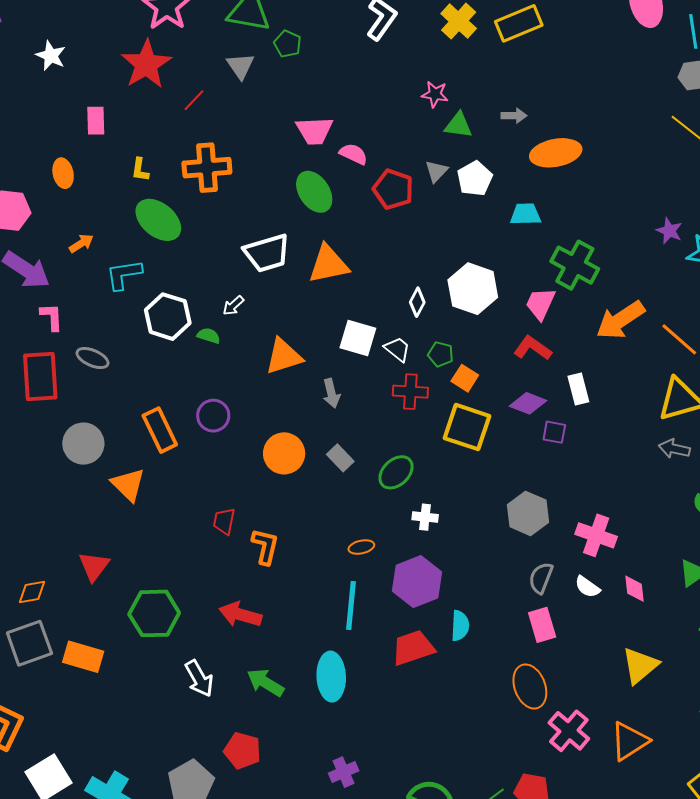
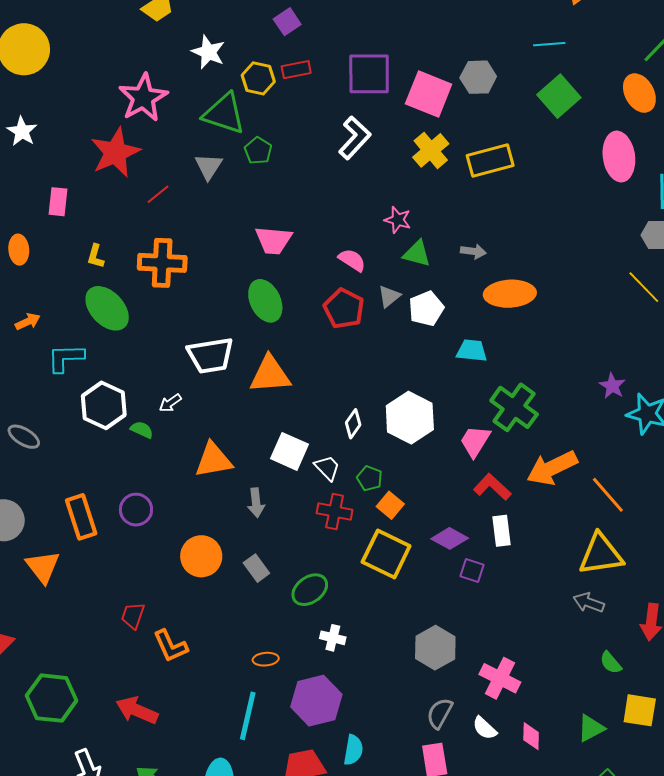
pink semicircle: (354, 154) -> (352, 260), moved
red L-shape: (533, 348) -> (492, 487), moved
orange L-shape: (265, 546) -> (170, 646), turned 135

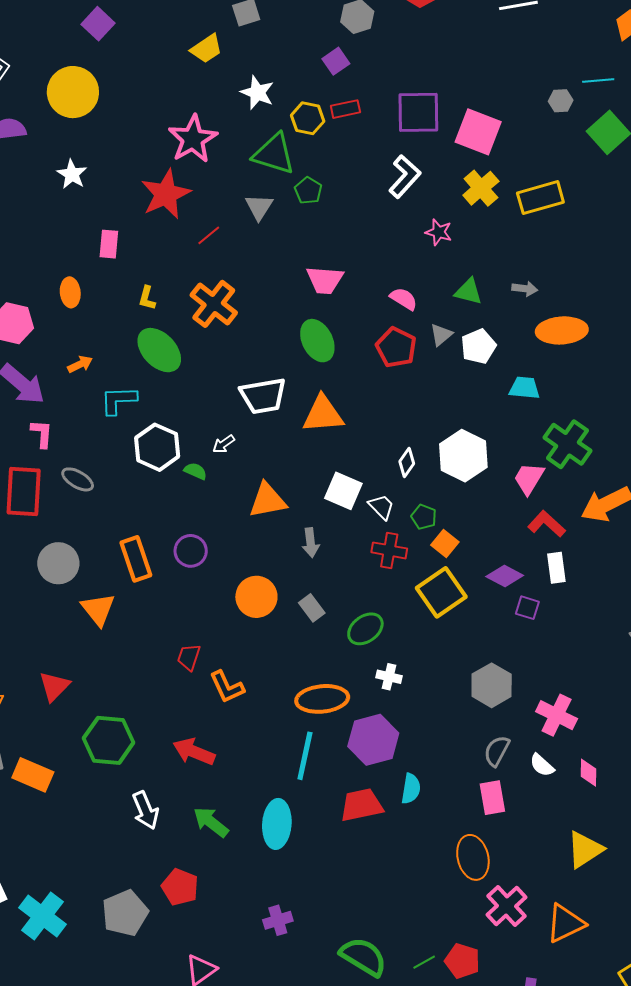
gray hexagon: (478, 77) -> (561, 101), moved, size x0.7
pink star: (398, 220) -> (439, 232), moved
orange cross: (162, 263) -> (214, 304), turned 36
yellow square: (386, 554) -> (441, 592), turned 30
orange ellipse: (266, 659) -> (322, 699), size x2.0

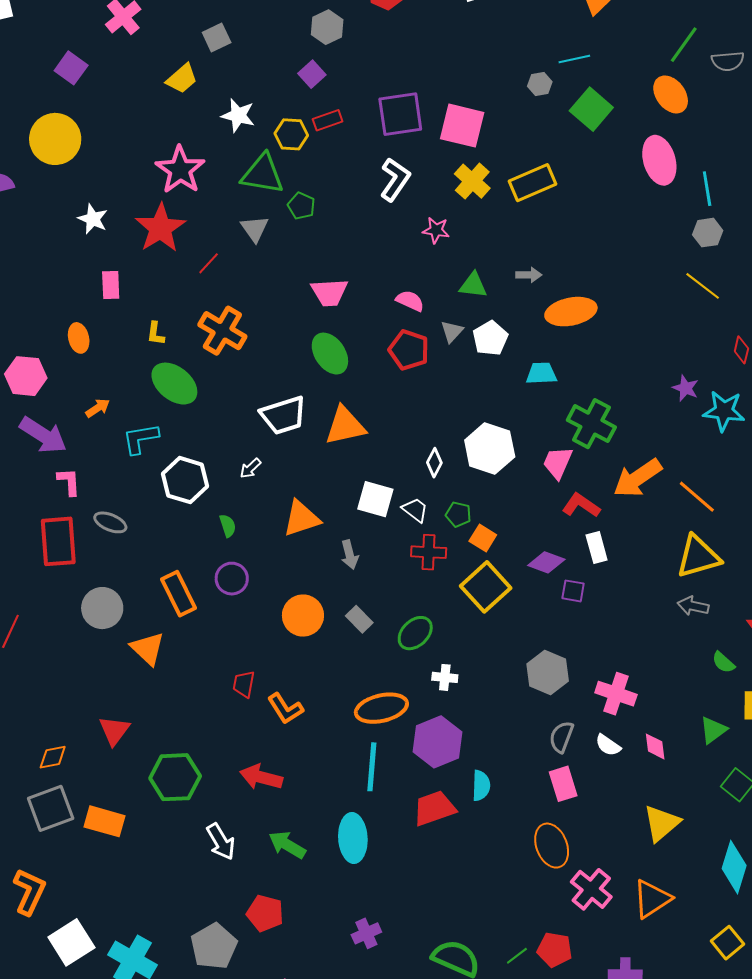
white star: (72, 174) -> (93, 219), moved
green semicircle: (195, 471) -> (228, 526), moved, turned 55

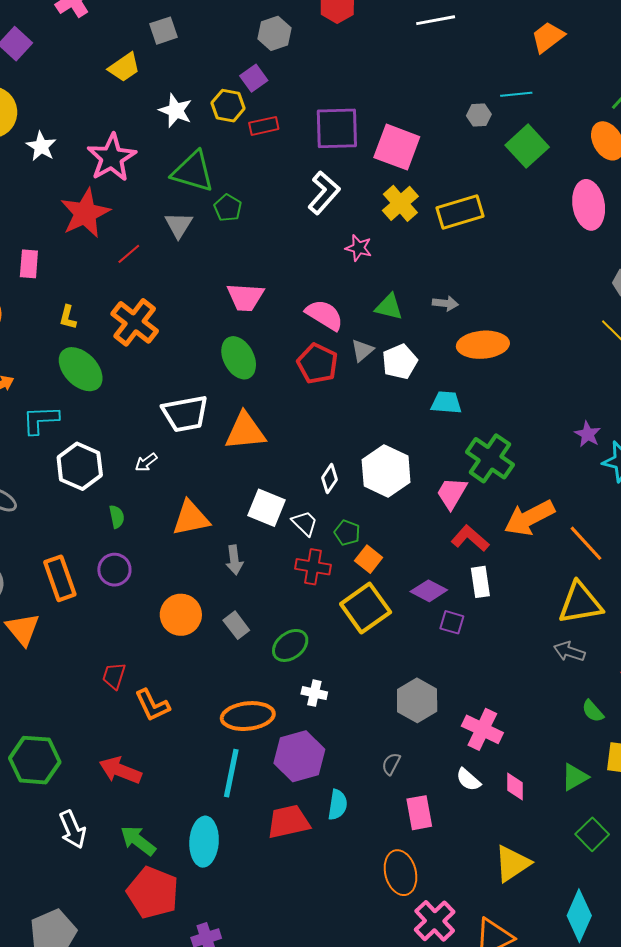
yellow hexagon: (291, 134) -> (228, 106), moved
white star: (93, 219) -> (41, 146), moved
pink semicircle: (410, 301) -> (324, 315), size x1.4
gray semicircle: (561, 737) -> (391, 764), moved, size x0.7
red pentagon: (265, 913) -> (153, 893), moved, size x1.4

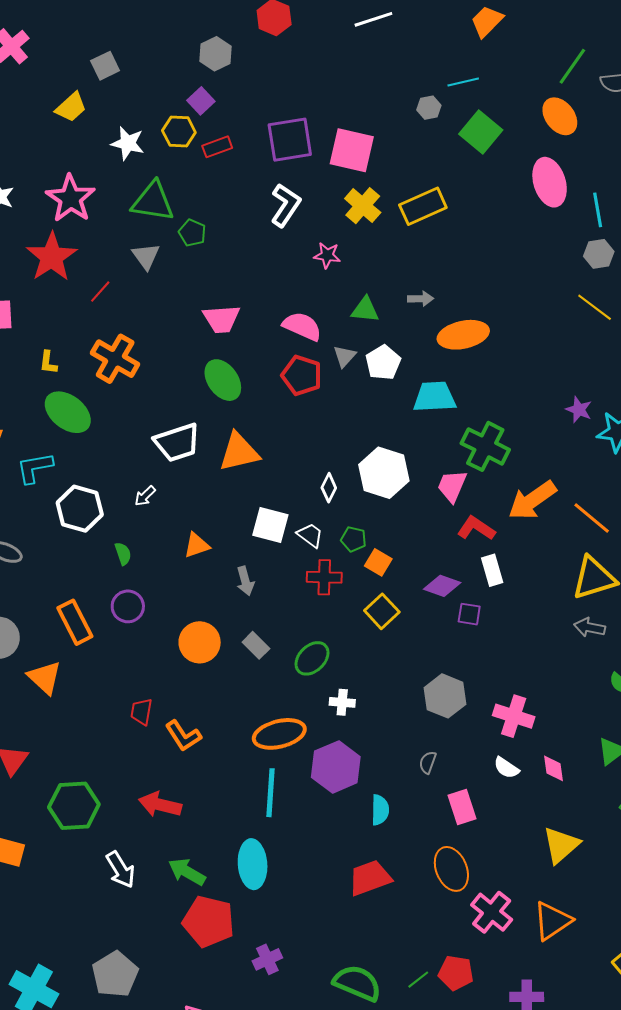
cyan trapezoid: (446, 403) -> (435, 397), size x1.4
orange triangle: (191, 518) -> (197, 545), size x0.7
yellow square: (366, 608) -> (382, 611), size x0.7
red trapezoid: (288, 822) -> (370, 878), moved

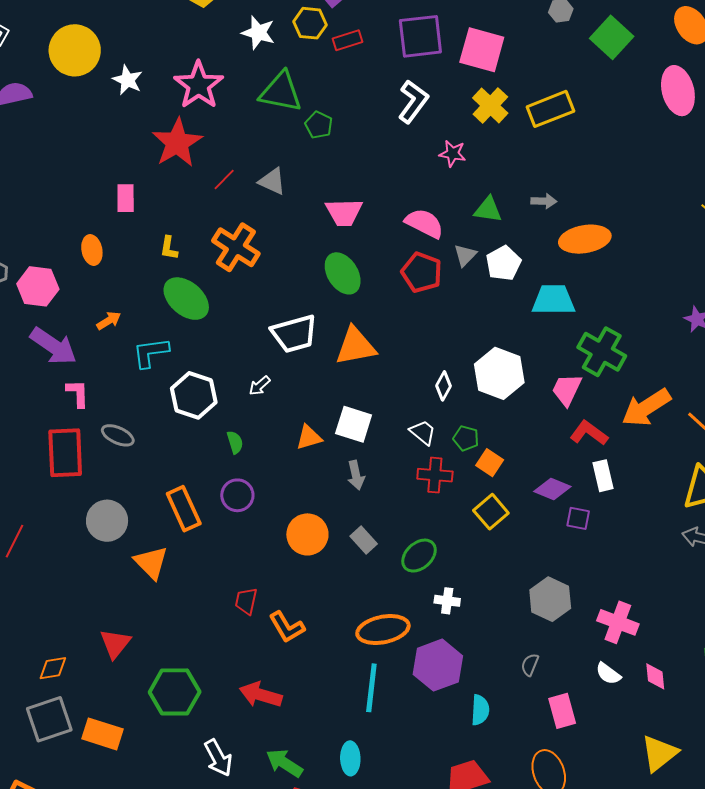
gray triangle: (146, 256) -> (272, 181), moved, turned -32
white square: (270, 525) -> (354, 424), moved
cyan ellipse: (253, 864) -> (350, 758), size x0.7

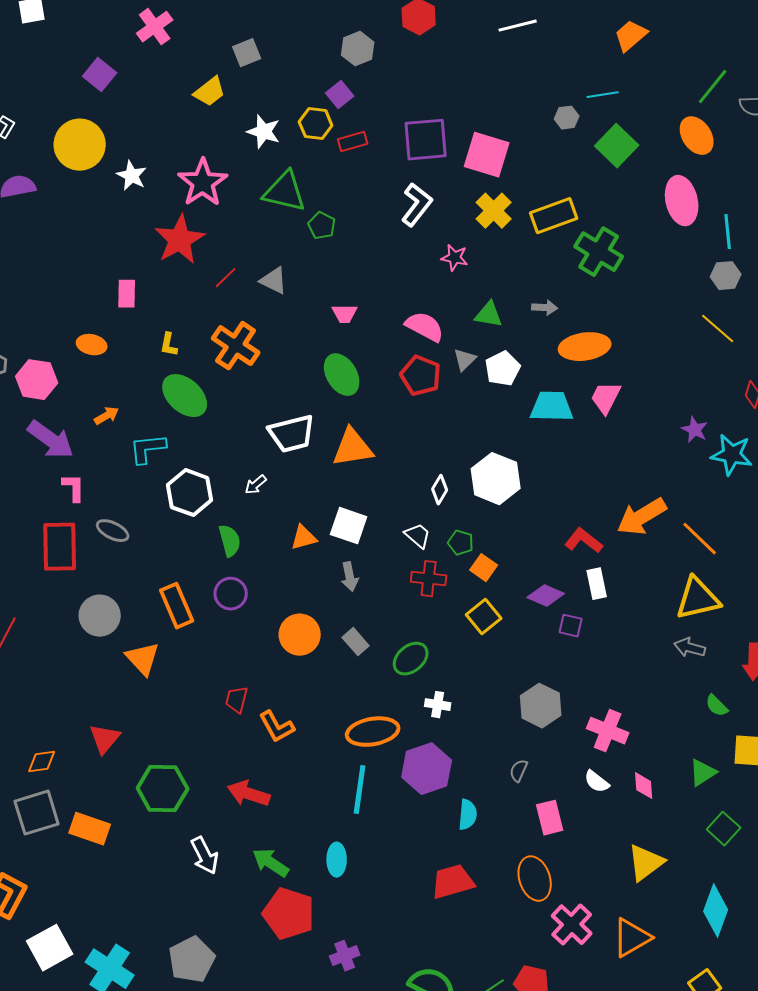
pink trapezoid: (344, 212) -> (345, 314), size x0.7
orange ellipse: (92, 250) -> (92, 345), turned -68
green cross: (602, 352) -> (599, 252), moved
pink trapezoid: (567, 390) -> (606, 398), moved
green semicircle: (235, 442) -> (230, 541), size x1.4

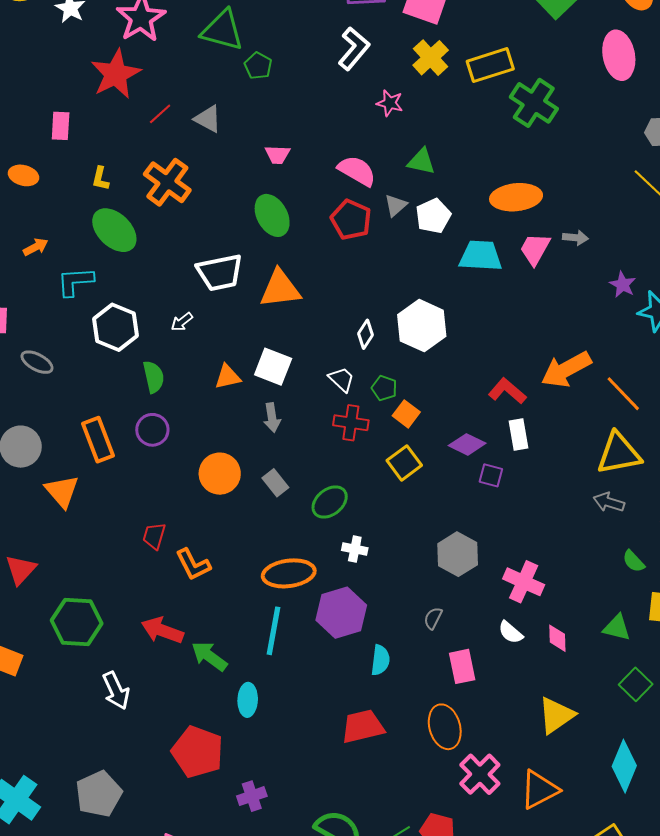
gray arrow: (545, 308) -> (575, 238), moved
green triangle: (703, 773) -> (617, 628), turned 44
green arrow: (271, 863) -> (209, 656), moved

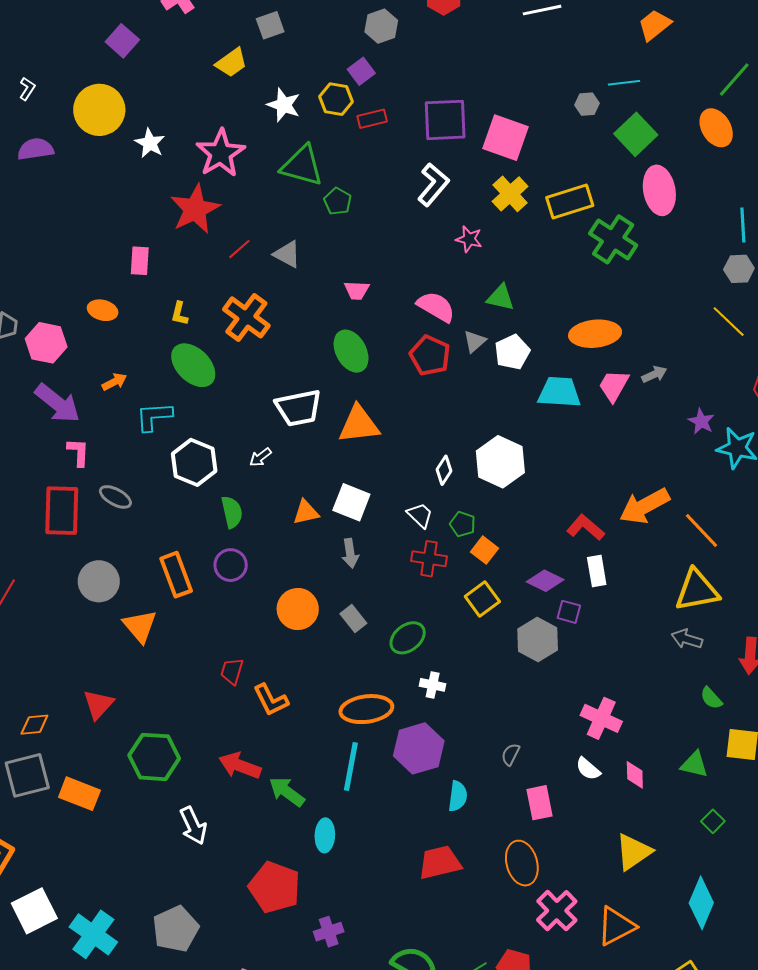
pink ellipse: (619, 55) -> (659, 190), moved
gray arrow: (575, 238) -> (654, 374), turned -30
gray hexagon: (458, 554) -> (538, 639), moved
green square: (636, 684) -> (713, 821), size x0.7

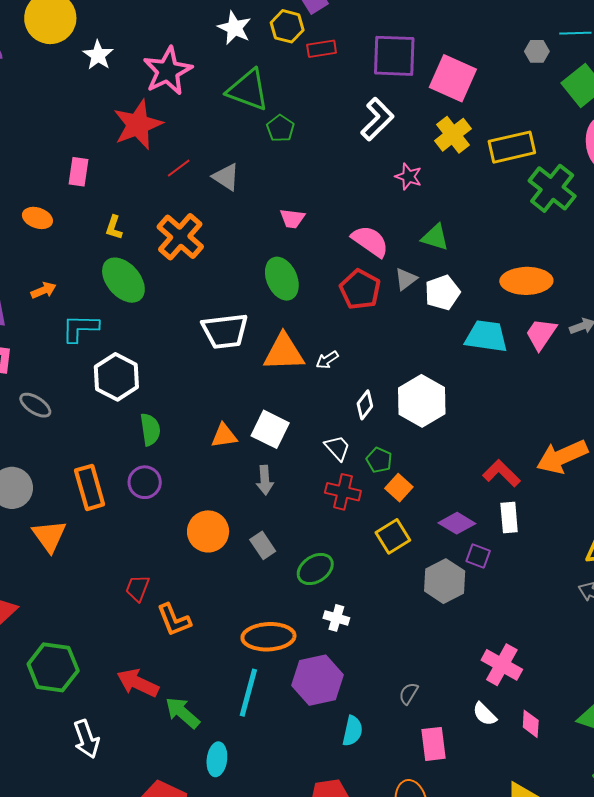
white arrow: (260, 457) -> (327, 360), moved

